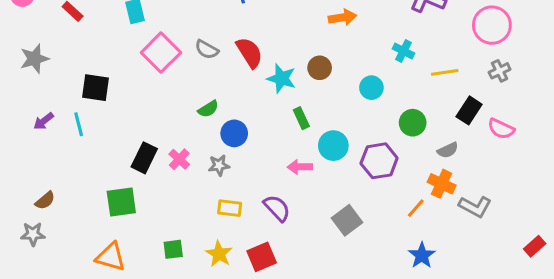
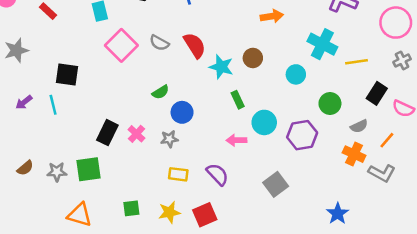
cyan cross: (403, 51) -> (322, 44), size x1.6
orange line: (416, 208) -> (387, 140), moved
gray star: (33, 234) -> (57, 172), moved
yellow star: (219, 254) -> (169, 212), turned 30

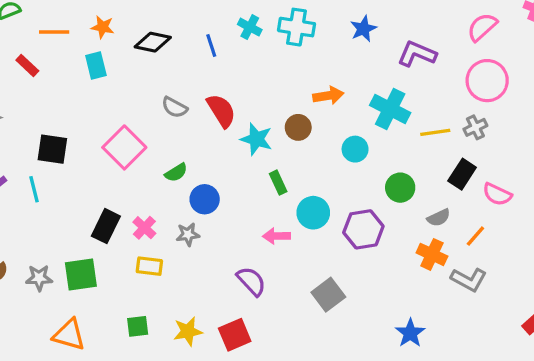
orange arrow: (272, 16) -> (328, 96), moved
pink square: (121, 45) -> (124, 147), moved
gray cross: (402, 60) -> (475, 127), moved
yellow rectangle: (178, 174) -> (149, 266), moved

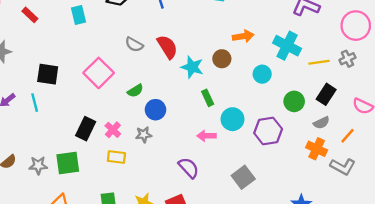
black rectangle: (462, 174) -> (326, 94), moved

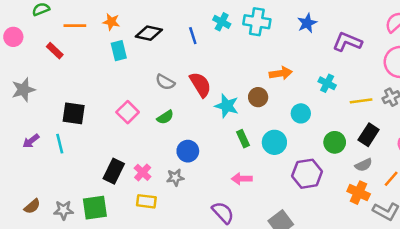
cyan rectangle: (78, 15) -> (119, 51), moved
cyan cross: (287, 46) -> (327, 83), size x0.6
pink square: (99, 73) -> (128, 112), size x0.7
green semicircle: (135, 91) -> (165, 117), moved
cyan circle: (233, 119) -> (274, 142), moved

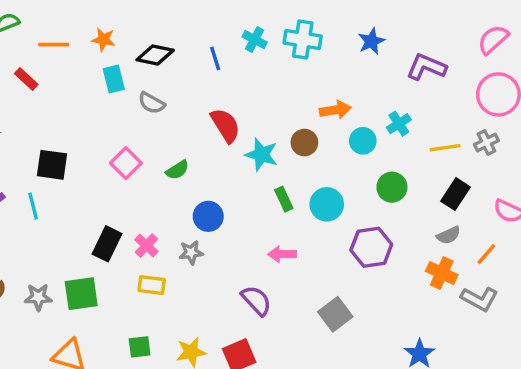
gray semicircle: (165, 82) -> (152, 103), moved
cyan cross: (327, 83) -> (399, 124), turned 30
cyan circle: (301, 113) -> (363, 141), moved
green circle: (335, 142) -> (392, 187), moved

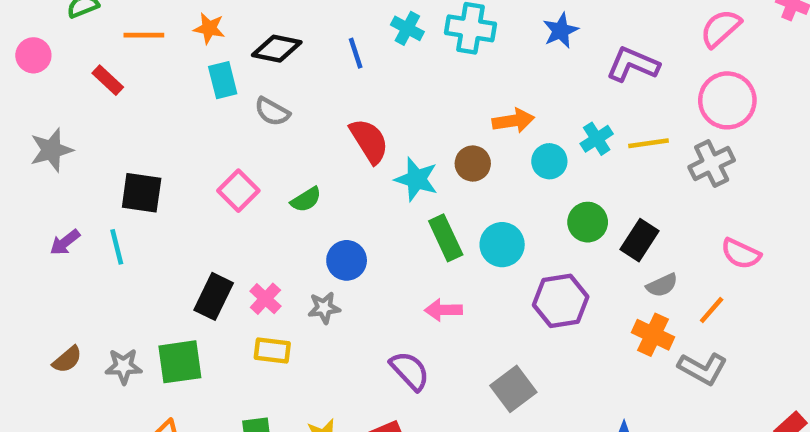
gray cross: (486, 143) -> (712, 164), size x1.4
yellow line: (445, 148) -> (648, 143), moved
black rectangle: (455, 194) -> (639, 240), moved
green rectangle: (284, 199) -> (446, 238), size x1.4

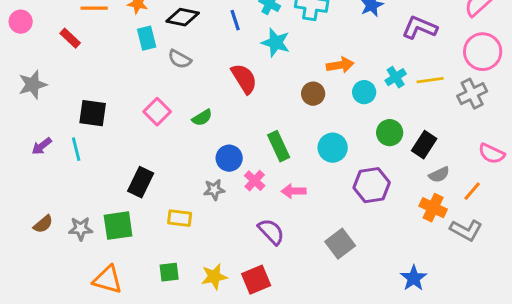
cyan star: (416, 179) -> (276, 43), moved
green rectangle: (446, 238) -> (279, 146), moved
pink cross: (265, 299) -> (255, 181), moved

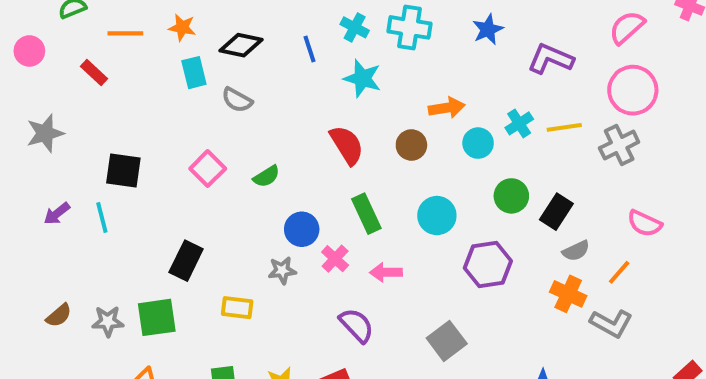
red semicircle: (244, 79) -> (347, 145), moved

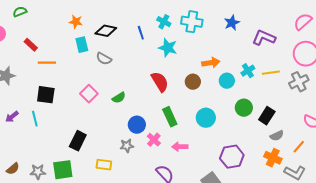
orange line: (125, 33) -> (47, 63), moved
purple hexagon: (488, 265) -> (232, 157), moved

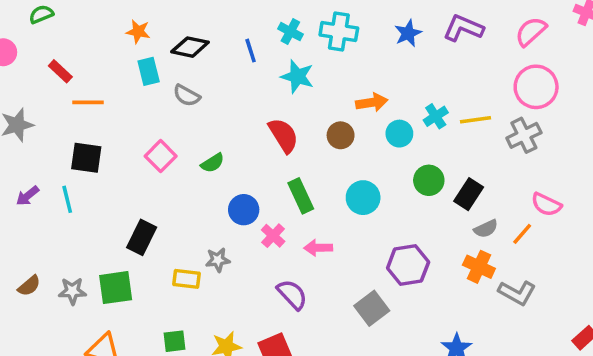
purple L-shape: (264, 38) -> (463, 28), moved
gray star: (127, 146) -> (218, 260), moved
orange line: (299, 147) -> (522, 234), moved

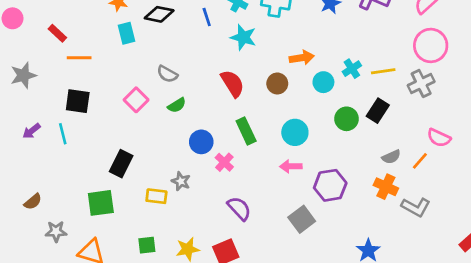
gray semicircle: (187, 96) -> (167, 74), moved
black rectangle: (469, 194) -> (378, 111), moved
pink arrow: (318, 248) -> (291, 166), moved
gray star: (218, 260) -> (181, 181), turned 30
gray star: (72, 291) -> (56, 231), moved

